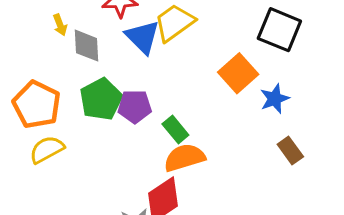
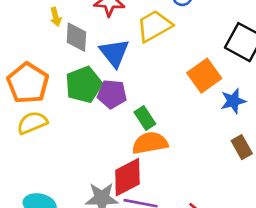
blue triangle: (143, 37) -> (114, 53), moved

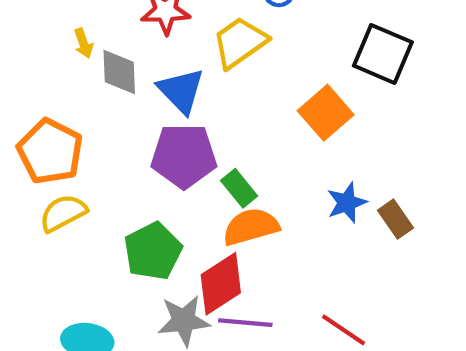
green pentagon: (84, 85) -> (153, 251), moved
purple pentagon: (112, 94) -> (184, 156), size x1.4
blue star: (233, 101) -> (347, 203), moved

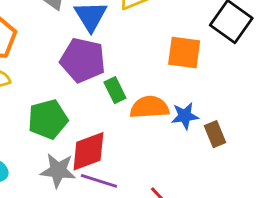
orange square: (326, 113) -> (184, 52), turned 36
orange semicircle: (251, 227) -> (150, 107), moved

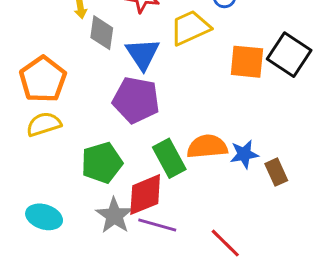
orange square: (184, 52) -> (247, 62), moved
green rectangle: (115, 90) -> (169, 158), moved, size x1.4
gray star: (58, 170) -> (114, 216), turned 30

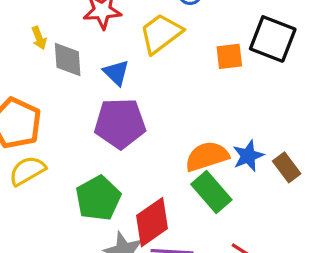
blue triangle: (143, 54) -> (116, 73), size x0.7
orange square: (247, 62) -> (229, 56), size x0.7
green rectangle: (169, 158) -> (211, 192), moved

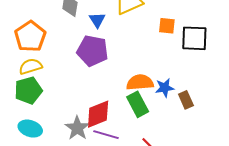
black square: (273, 39) -> (194, 38), moved, turned -32
green pentagon: (98, 198) -> (28, 90), moved

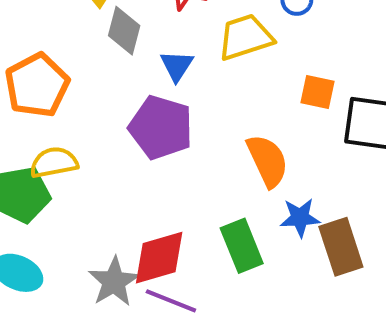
yellow semicircle: (31, 66) -> (54, 162), moved
orange semicircle: (140, 82) -> (267, 161), moved, turned 64
brown rectangle: (186, 100) -> (341, 247), size x1.5

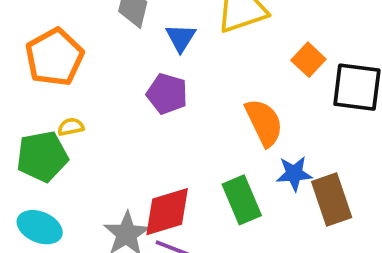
orange square: (318, 92) -> (308, 60), turned 32
purple pentagon: (161, 127) -> (167, 94), size x0.7
yellow semicircle: (54, 162) -> (71, 127), size x0.6

